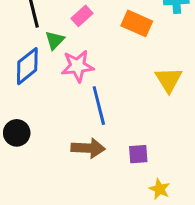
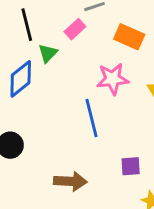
pink star: (77, 66) -> (113, 79), moved
brown arrow: (88, 148) -> (70, 181), moved

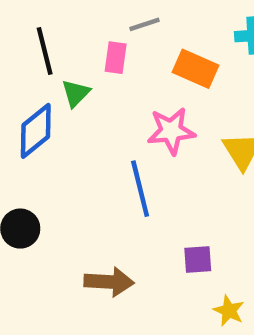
pink rectangle: (75, 29) -> (116, 58), turned -40

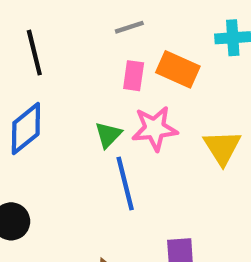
pink rectangle: (116, 58) -> (134, 76), moved
green triangle: (76, 93) -> (108, 135), moved

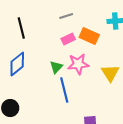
pink rectangle: (134, 76) -> (68, 39), turned 56

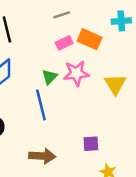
blue line: (64, 90) -> (41, 105), moved

